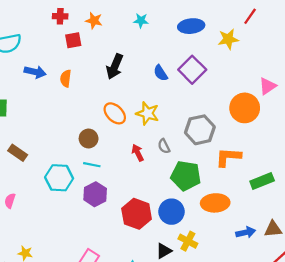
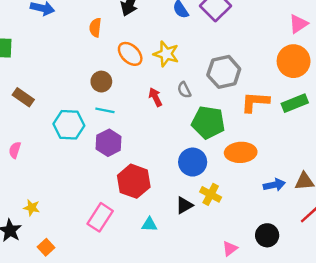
orange semicircle: (66, 78) -> (95, 27), moved
orange circle: (245, 108) -> (294, 61), moved
green rectangle: (262, 181) -> (295, 103), moved
red hexagon: (137, 214) -> (134, 181), moved

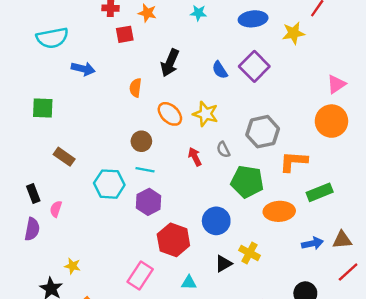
green rectangle: (295, 103) -> (320, 192), moved
blue circle: (193, 162) -> (216, 221), moved

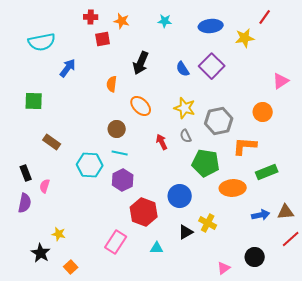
blue arrow: (83, 69) -> (68, 68), turned -66
yellow star: (206, 114) -> (185, 108), moved
orange circle: (331, 121) -> (263, 112), moved, size x0.7

